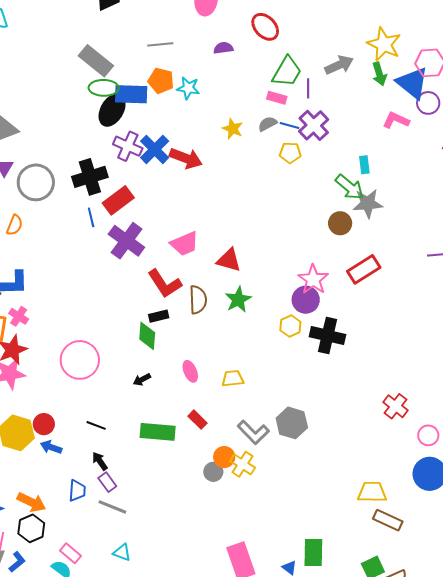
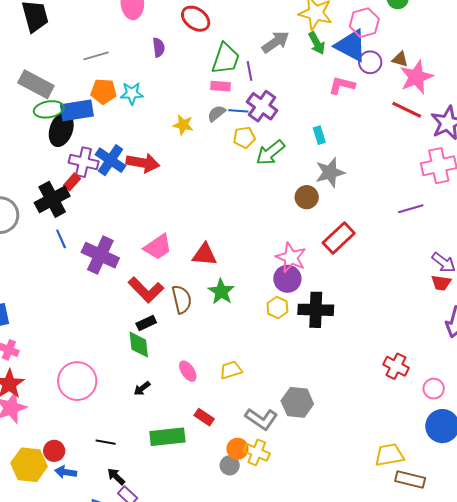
purple semicircle: (223, 48) -> (159, 47), turned 102
green arrow: (350, 187) -> (270, 153), moved, turned 112
red rectangle: (118, 200) -> (72, 182), moved, size x0.6

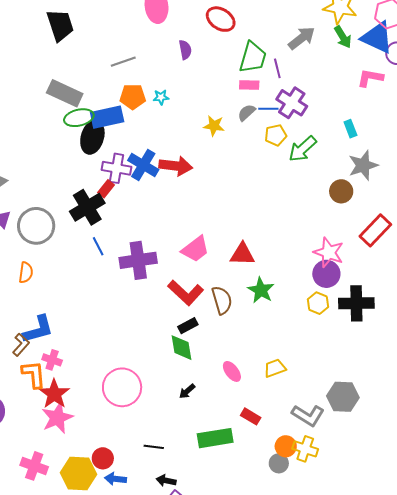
cyan star: (132, 93) -> (161, 97), size x0.7
purple cross: (100, 255) -> (138, 260), turned -30
black arrow: (116, 477) -> (166, 481), turned -30

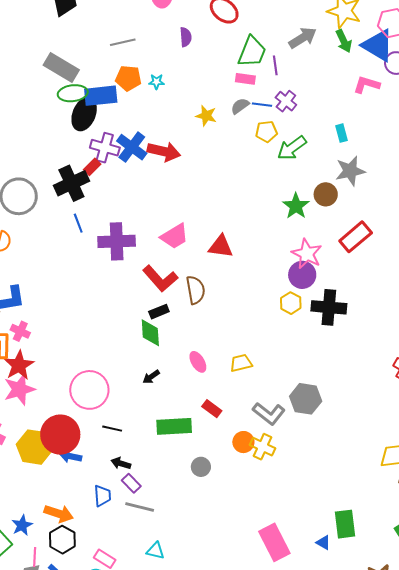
purple cross: (292, 103) -> (286, 101), size x0.7
green star: (261, 290) -> (296, 206), moved
pink circle: (122, 387) -> (89, 390), moved
red circle: (103, 458) -> (60, 435), size x1.8
gray circle: (279, 463) -> (201, 467), moved

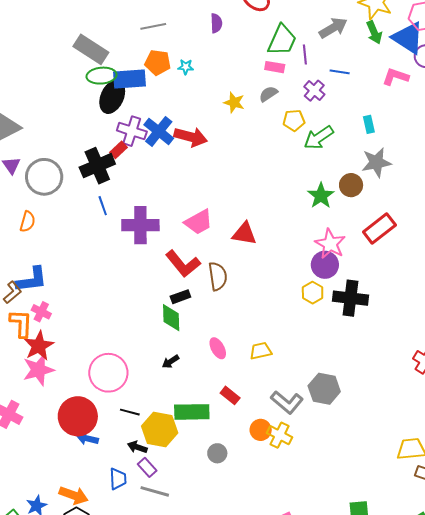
blue line: (262, 105) -> (340, 72), moved
yellow hexagon: (34, 447) -> (160, 429), moved

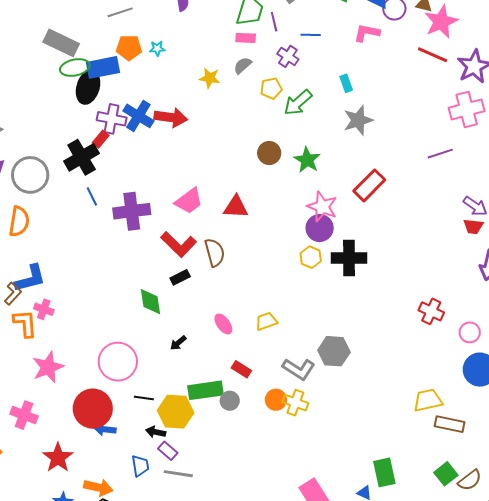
brown circle: (351, 185) -> (269, 153), moved
orange semicircle: (27, 222) -> (19, 221), size x1.4
green diamond: (171, 318) -> (151, 302), moved
red star: (39, 346) -> (58, 458), moved
gray circle: (217, 453) -> (230, 401), moved

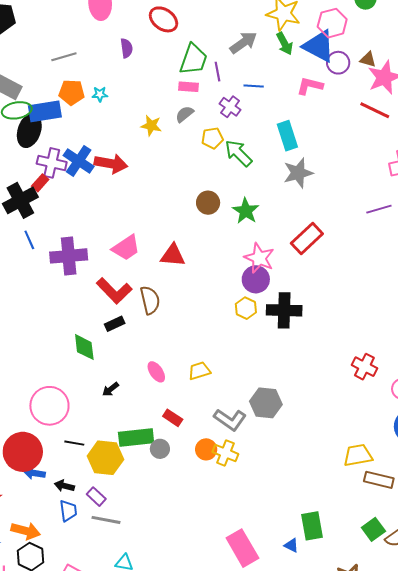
cyan rectangle: (346, 83) -> (287, 136), size x1.6
green arrow: (298, 103) -> (239, 153), turned 84
black arrow: (156, 432) -> (64, 486), moved

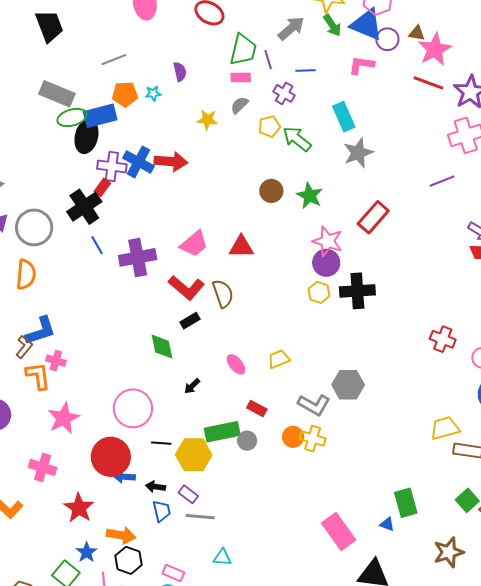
purple semicircle: (127, 48) -> (180, 72), moved

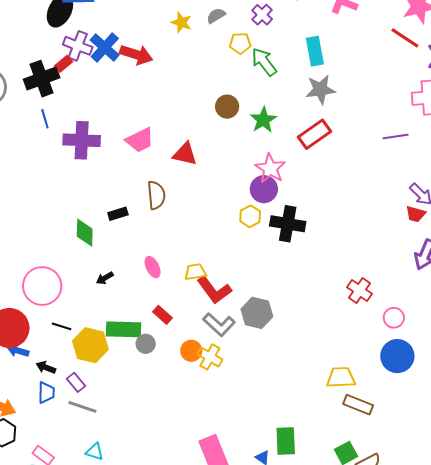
red rectangle: (373, 217) -> (314, 134), moved
red L-shape: (186, 288) -> (214, 290), moved

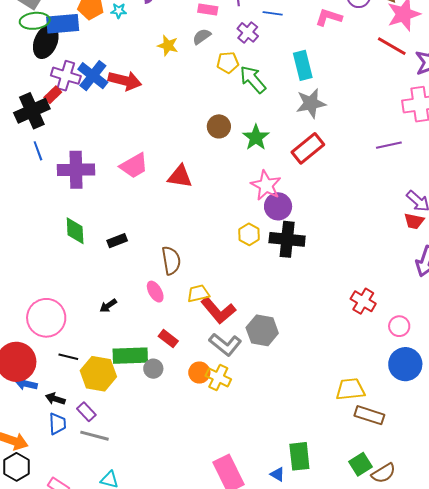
purple circle: (264, 189) -> (278, 206), moved
brown semicircle: (156, 195) -> (171, 261), moved
green diamond: (85, 233) -> (75, 231), moved

